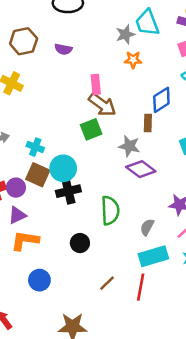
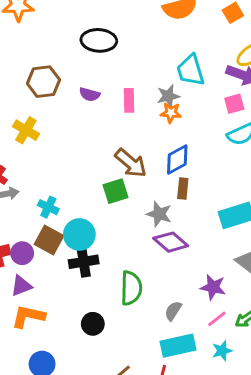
gray star: (125, 34) -> (168, 96), moved
pink rectangle: (96, 84) -> (129, 100), moved
blue diamond: (161, 100) -> (177, 160), moved

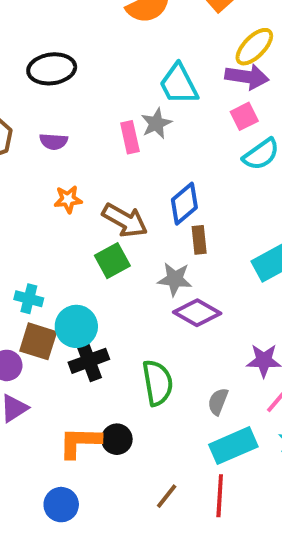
pink rectangle: (129, 100) -> (130, 137), moved
orange star: (171, 113) -> (68, 199), moved
orange L-shape: (28, 316) -> (80, 442), moved

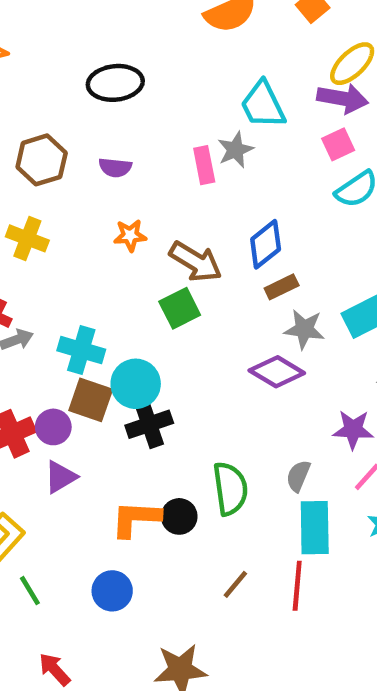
brown rectangle: (199, 240) -> (282, 287), turned 68
gray star: (175, 279) -> (304, 329), moved
cyan cross: (29, 299) -> (81, 350), size x1.4
green semicircle: (158, 383) -> (230, 489), moved
cyan rectangle: (233, 446) -> (315, 528), turned -69

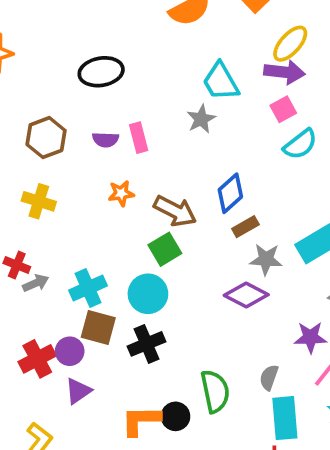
pink rectangle: (204, 165) -> (139, 138), moved
cyan cross: (81, 350) -> (88, 288), turned -36
cyan circle: (136, 384) -> (148, 294), moved

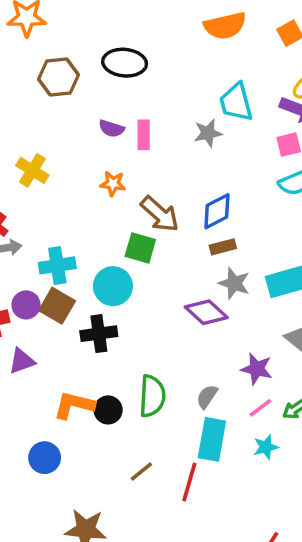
brown hexagon: (46, 138) -> (58, 77), moved
green square: (165, 249) -> (140, 248), turned 32
purple circle: (70, 351) -> (26, 305), moved

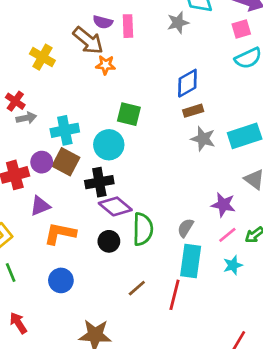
brown arrow: (160, 214) -> (88, 40), moved
purple diamond: (206, 312) -> (115, 206), moved
orange L-shape: (74, 405) -> (60, 234), moved

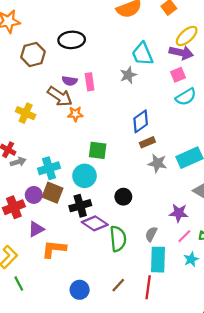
black circle: (109, 241) -> (123, 197), moved
blue circle: (61, 280) -> (80, 290), moved

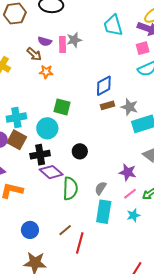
gray star: (128, 75) -> (74, 40), moved
brown arrow: (60, 96) -> (34, 54), size x0.7
gray star: (157, 163) -> (129, 107), moved
red line: (148, 287) -> (80, 243), moved

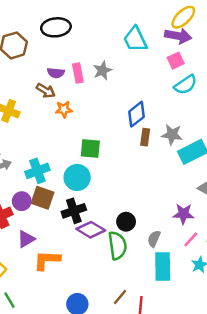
gray star: (74, 40) -> (102, 70), moved
brown rectangle: (108, 105) -> (145, 137), turned -56
black circle: (80, 151) -> (126, 222), moved

